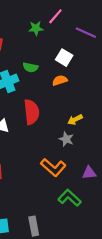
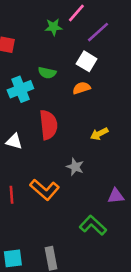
purple line: (86, 33) -> (98, 32), moved, turned -66
gray star: (66, 139) -> (75, 167), moved
orange L-shape: (53, 167) -> (45, 190), moved

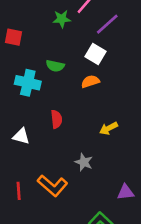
cyan cross: (20, 89) -> (28, 83), turned 35
red semicircle: (48, 125) -> (56, 119), size x0.6

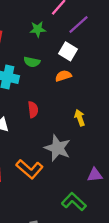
green star: (62, 19) -> (38, 29), moved
yellow arrow: (109, 128) -> (80, 118), turned 98
gray star: (84, 162) -> (57, 148), size x1.6

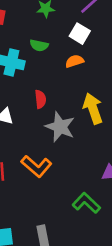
yellow arrow: (80, 118) -> (93, 108), size x1.6
gray star: (57, 148) -> (60, 127), moved

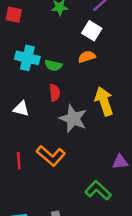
green semicircle: (39, 45) -> (53, 65), moved

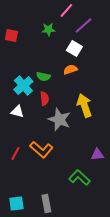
cyan cross: (27, 58) -> (23, 86), moved, turned 36
red line: (19, 161) -> (15, 154), turned 32

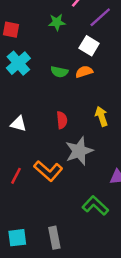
green semicircle: (43, 77) -> (59, 72), moved
cyan cross: (23, 86) -> (18, 63), moved
red semicircle: (44, 99) -> (62, 120), moved
yellow arrow: (84, 106) -> (101, 116), size x0.7
gray star: (59, 120) -> (79, 151), moved, turned 30

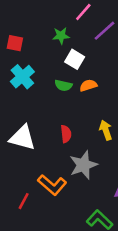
white square: (89, 46) -> (75, 59), moved
white triangle: (18, 124) -> (22, 138), size x1.6
red line: (16, 176) -> (24, 201), moved

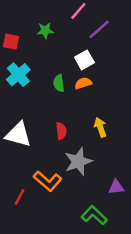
green star: (61, 36) -> (45, 31), moved
white square: (75, 59) -> (84, 60), moved, turned 30
green semicircle: (63, 85) -> (59, 83), turned 70

